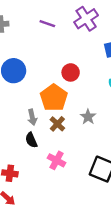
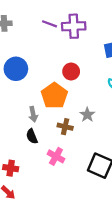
purple cross: (86, 19) -> (74, 26), moved, turned 30
brown cross: (57, 124) -> (65, 127), moved, turned -32

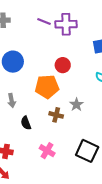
orange pentagon: (54, 96) -> (47, 87), turned 30
gray arrow: (33, 114) -> (12, 101), moved
pink cross: (56, 156) -> (47, 151), moved

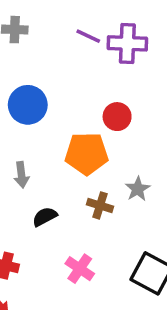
black semicircle: (26, 123) -> (45, 217), turned 80

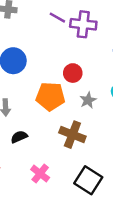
gray star: (138, 189) -> (88, 100), moved
brown cross: (100, 205) -> (72, 135), moved, size x1.5

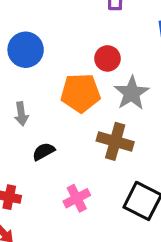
gray star: (88, 100) -> (132, 93), size x1.5
pink cross: (40, 174) -> (77, 198), turned 30

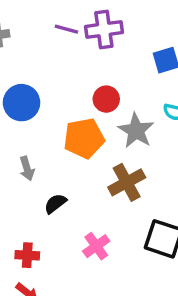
brown cross: (115, 141) -> (127, 182), turned -36

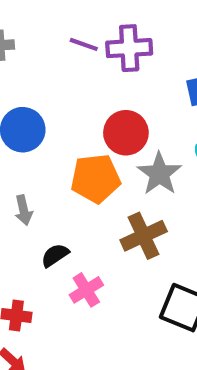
red circle: (106, 99) -> (126, 133), size x1.4
pink cross: (96, 246) -> (86, 290), moved

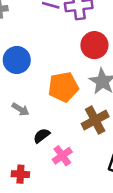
red circle: (126, 133) -> (94, 45), moved
gray arrow: (24, 210) -> (21, 109), turned -42

